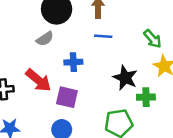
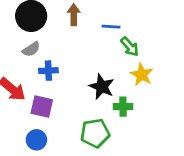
blue line: (103, 36) -> (111, 27), moved
gray semicircle: (45, 39) -> (31, 49), moved

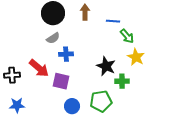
blue circle: (36, 140) -> (72, 106), moved

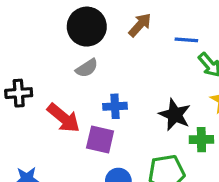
brown arrow: (85, 12) -> (140, 25), turned 42
blue cross: (66, 54) -> (115, 106), moved
black cross: (12, 75) -> (19, 93), moved

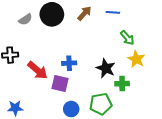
blue line: (186, 40) -> (113, 12), moved
gray semicircle: (87, 68) -> (25, 19), moved

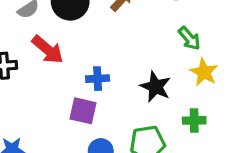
red arrow: (38, 70) -> (48, 50), moved
green cross: (122, 84) -> (194, 120), moved

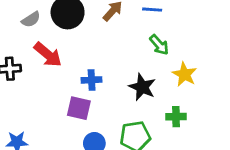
green arrow: (189, 38) -> (159, 45), moved

